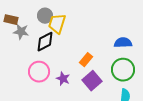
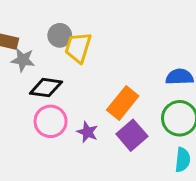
black diamond: (45, 42) -> (46, 88), moved, turned 35
orange rectangle: (86, 60) -> (123, 103), size x1.5

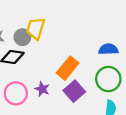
gray circle: (60, 35) -> (22, 37), moved
pink circle: (51, 121) -> (16, 93), moved

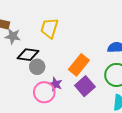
gray circle: (22, 37) -> (37, 67), moved
pink circle: (16, 93) -> (44, 92), moved

